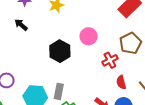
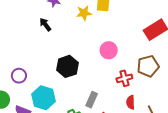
black hexagon: (60, 51) -> (67, 66), moved
gray rectangle: (59, 91) -> (92, 100), moved

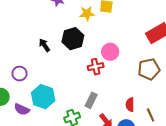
black arrow: (45, 24) -> (44, 45), moved
black hexagon: (67, 66) -> (73, 39), moved
red cross: (124, 78) -> (96, 67), moved

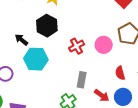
pink circle: (110, 52) -> (104, 45), moved
cyan hexagon: (43, 97) -> (36, 59), moved

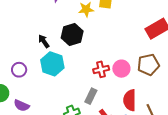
red cross: (77, 46) -> (101, 69), moved
red semicircle: (120, 73) -> (130, 100), size x1.5

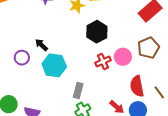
black hexagon: (72, 35) -> (97, 32), moved
purple circle: (19, 70) -> (22, 58), moved
gray rectangle: (91, 96) -> (78, 90), moved

